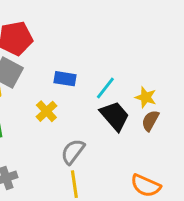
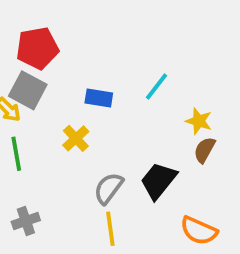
cyan line: (105, 88) -> (157, 86), moved
black trapezoid: (115, 116) -> (158, 181), moved, turned -100

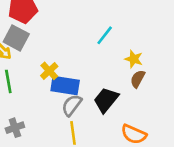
blue rectangle: (99, 98) -> (65, 85), moved, size x1.5

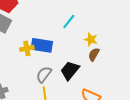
yellow cross: (49, 71) -> (27, 48), turned 32
blue rectangle: (65, 85) -> (42, 45), moved

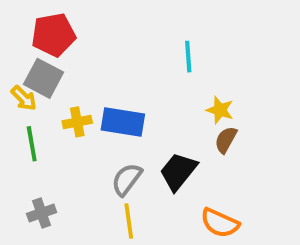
cyan line: (69, 21) -> (188, 57), moved, turned -42
yellow cross: (27, 48) -> (77, 122), moved

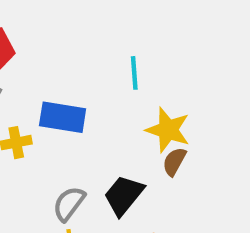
yellow star: (220, 110) -> (168, 130), size x1.5
blue rectangle: (123, 122) -> (63, 117), moved

